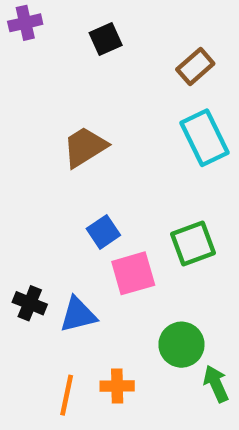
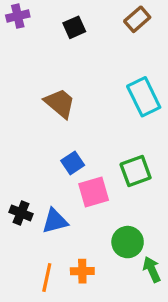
brown rectangle: (195, 67) -> (137, 19), moved
brown trapezoid: (85, 147) -> (60, 103), turned 72

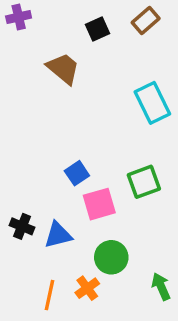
black square: (74, 27) -> (98, 29), moved
brown trapezoid: (60, 103) -> (63, 68), moved
green circle: (128, 242) -> (111, 257), moved
orange cross: (82, 271) -> (87, 288), turned -35

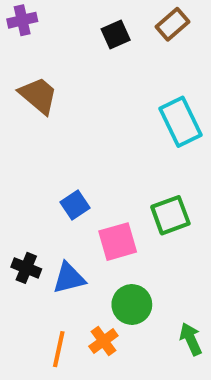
brown trapezoid: (63, 68) -> (38, 95), moved
blue square: (77, 173) -> (75, 205), moved

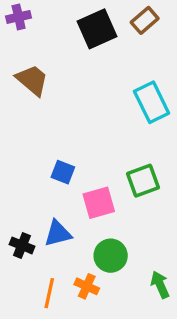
black square: (116, 34) -> (97, 29), size x1.6
blue square: (75, 205) -> (63, 172), turned -35
black cross: (26, 268) -> (22, 245), moved
orange cross: (103, 341) -> (87, 286), turned -30

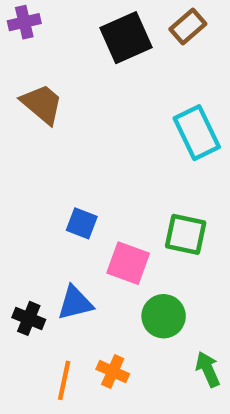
green square: (143, 181) -> (186, 234), turned 32
pink square: (99, 203) -> (128, 263), turned 36
green circle: (111, 256) -> (164, 316), moved

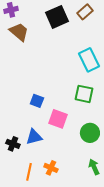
brown trapezoid: (42, 104) -> (19, 32), moved
green square: (186, 234) -> (84, 94), moved
green circle: (164, 316) -> (90, 133), moved

